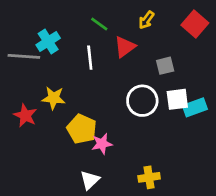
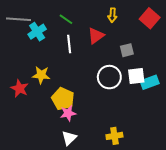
yellow arrow: (146, 20) -> (112, 15), turned -32
green line: (99, 24) -> (66, 19), moved
gray line: (24, 56) -> (18, 19), moved
pink star: (102, 144) -> (68, 113), moved

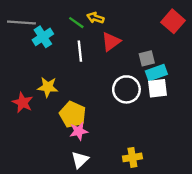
yellow arrow: (112, 15) -> (95, 18), moved, turned 104
cyan rectangle: (150, 82) -> (156, 73), moved

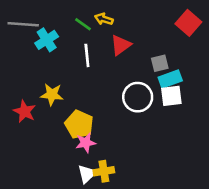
yellow cross: (132, 157) -> (104, 171), moved

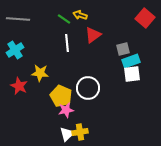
cyan cross: (47, 40) -> (15, 50), moved
white circle: (138, 97) -> (88, 88), moved

